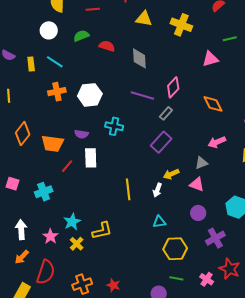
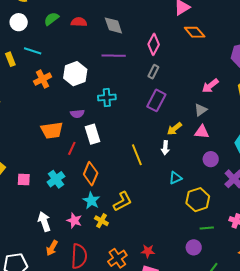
purple line: (142, 95) -> (114, 56), moved
orange diamond: (213, 104) -> (195, 32), moved
orange diamond: (23, 134) -> (91, 174), moved

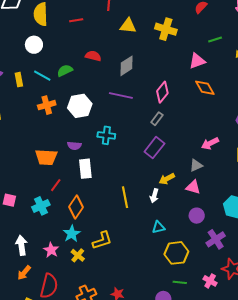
green semicircle: (51, 19) -> (65, 71), moved
gray diamond: (113, 25) -> (126, 66), turned 65
red line: (72, 148) -> (56, 185), moved

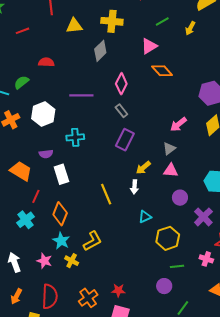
gray diamond: (126, 66) -> (100, 51), moved
gray rectangle: (157, 119) -> (121, 111), turned -64
orange trapezoid: (46, 157) -> (21, 171), turned -140
orange arrow: (24, 273) -> (16, 296), moved

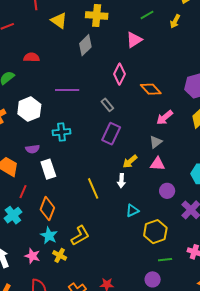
yellow triangle: (74, 26) -> (59, 20), turned 42
orange diamond: (162, 71) -> (151, 89), moved
pink diamond: (121, 84) -> (119, 74), moved

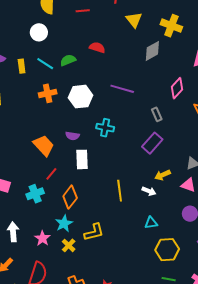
white arrow: (121, 181) -> (149, 191), turned -88

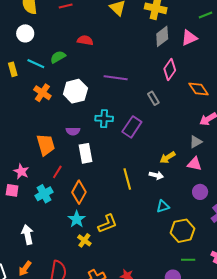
gray diamond: (152, 51) -> (162, 36), moved
orange cross: (48, 93) -> (42, 93), turned -36
purple rectangle: (152, 143) -> (132, 127), moved
orange trapezoid: (44, 145) -> (46, 145), turned 35
pink star: (42, 238) -> (21, 171), moved

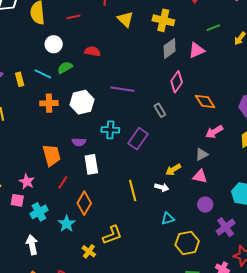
white circle: (25, 33) -> (54, 44), moved
orange cross: (42, 93) -> (49, 103), turned -36
cyan cross: (44, 194) -> (39, 212), moved
cyan star: (77, 219) -> (67, 224), moved

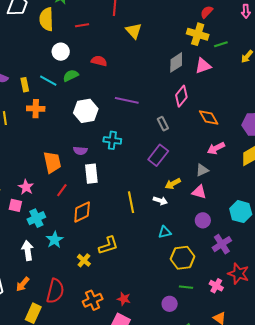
yellow cross: (163, 20) -> (198, 34), moved
orange cross: (49, 103) -> (36, 109), moved
purple rectangle: (138, 139) -> (158, 155), moved
orange diamond: (84, 203) -> (82, 212), turned 30
cyan star: (67, 224) -> (55, 240), moved

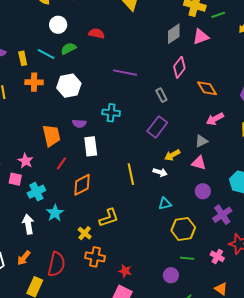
white hexagon: (86, 111) -> (69, 86), moved
orange cross: (93, 300) -> (95, 257), moved, turned 36

